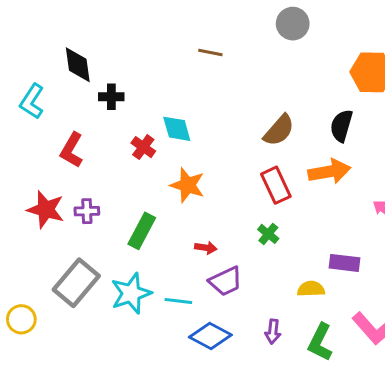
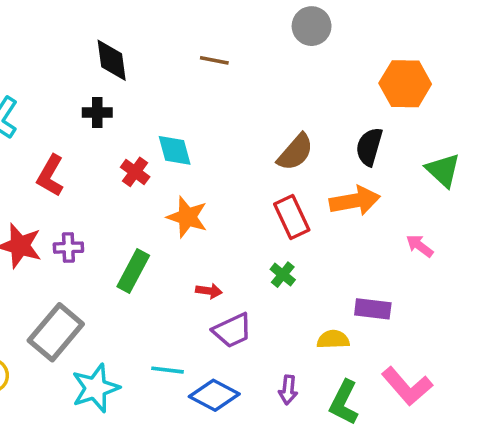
black diamond: (78, 65) -> (112, 60), moved
cyan star: (131, 293) -> (95, 388), moved
cyan line: (178, 301) -> (167, 370), moved

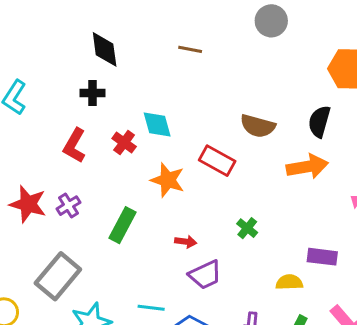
brown semicircle: (295, 152) -> (258, 126), turned 64
red L-shape: (50, 176) -> (75, 146), moved
red rectangle: (292, 217) -> (217, 161), moved, turned -36
purple cross: (68, 248) -> (68, 206), turned -30

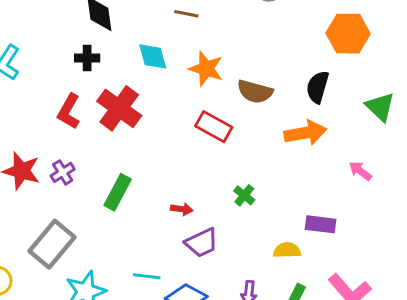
cyan diamond: (157, 124) -> (153, 56), moved
red cross: (124, 143) -> (119, 108), size x1.8
orange star: (168, 180) -> (206, 69), moved

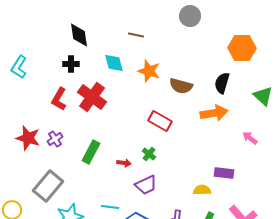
red rectangle: (214, 127) -> (160, 121), moved
green cross: (244, 195) -> (149, 154), moved
red arrow: (182, 209) -> (124, 163), moved

